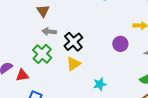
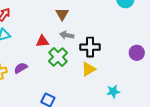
black cross: (73, 42) -> (90, 47), turned 36
red triangle: (22, 75) -> (42, 41), moved

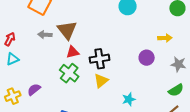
brown triangle: (62, 14) -> (67, 30), size x1.5
gray arrow: (67, 35) -> (45, 35), moved
red triangle: (42, 41) -> (73, 52), moved

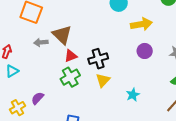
yellow arrow: (165, 38) -> (141, 24), moved, size x1.5
green cross: (69, 73) -> (70, 77), turned 30

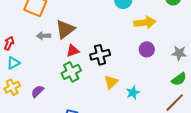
brown triangle: (62, 35) -> (65, 29), turned 35
yellow triangle: (103, 80) -> (111, 82), moved
yellow cross: (18, 108) -> (12, 87), moved

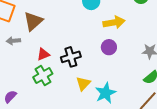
brown triangle: (65, 29) -> (33, 21), moved
purple circle: (147, 49) -> (109, 47), moved
cyan star: (133, 93) -> (105, 93), size x1.5

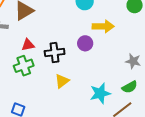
purple circle: (109, 47) -> (85, 43), moved
cyan star: (105, 93) -> (100, 93), moved

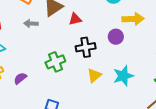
red triangle: (28, 45) -> (75, 19), moved
cyan star: (100, 93) -> (123, 76), moved

